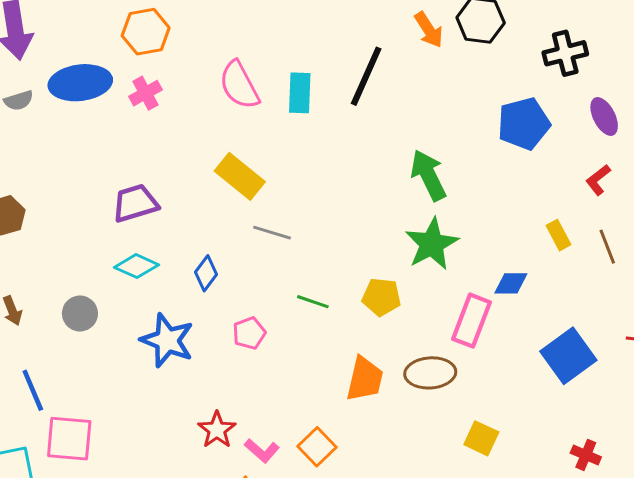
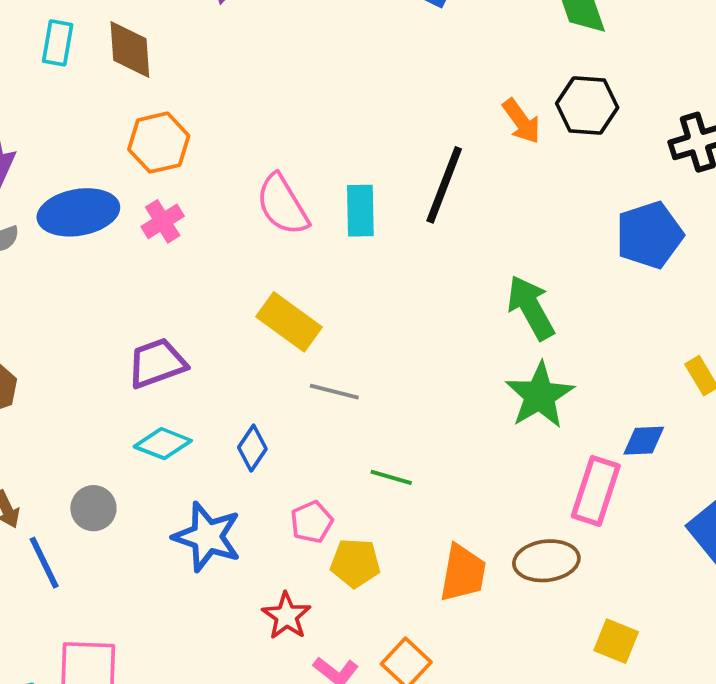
yellow pentagon: (381, 297) -> (355, 563), moved
blue line: (33, 390) -> (44, 563), moved
red star: (217, 430) -> (286, 616), moved

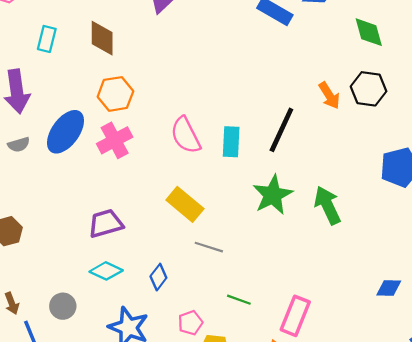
cyan rectangle: (58, 43) -> (47, 39), moved
blue ellipse: (78, 212) -> (65, 132), turned -48
pink cross: (163, 221) -> (115, 140), size x1.4
green star: (540, 395) -> (273, 195), moved
pink rectangle: (596, 491) -> (295, 316), moved

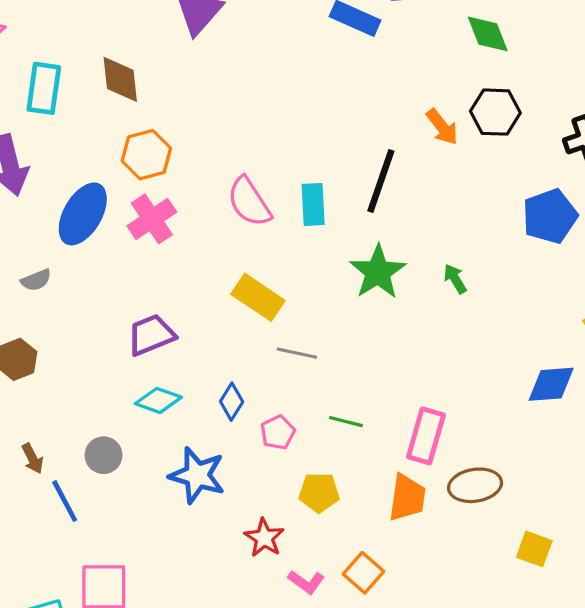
cyan rectangle: (47, 39) -> (44, 88), size x1.4
gray semicircle: (19, 145) -> (36, 280), moved
green arrow: (328, 205) -> (455, 279), size x0.6
blue diamond: (389, 288) -> (551, 384), size x1.4
pink pentagon: (190, 323) -> (278, 432), moved

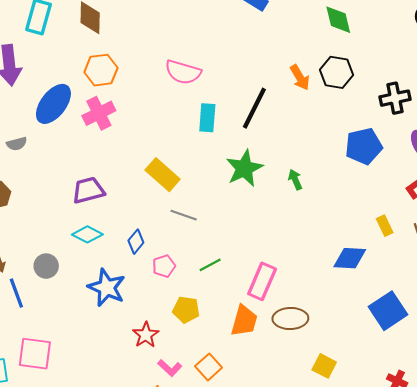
pink semicircle: (249, 202) -> (183, 72), moved, turned -48
green line: (346, 422) -> (210, 265), turned -50

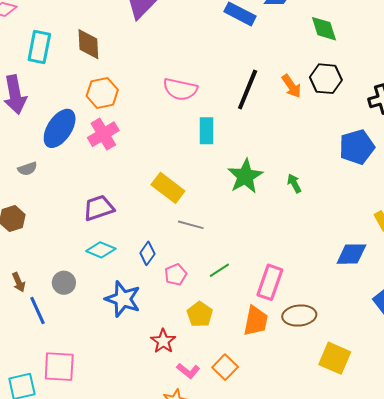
black line: (254, 108) -> (248, 90), moved
yellow pentagon: (186, 310) -> (200, 314), turned 30
yellow square: (324, 366) -> (335, 358), size x1.4

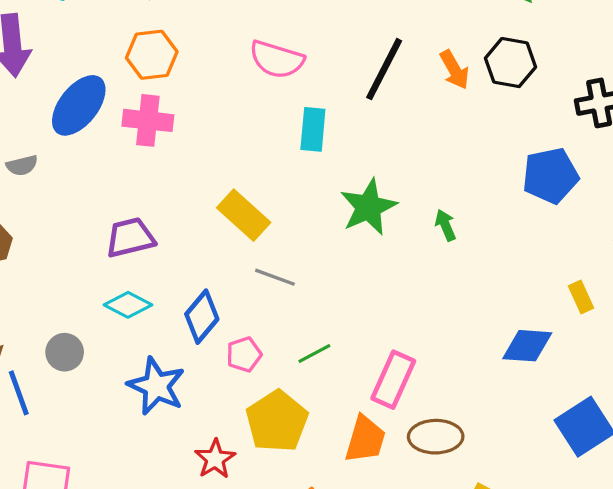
pink cross: (103, 134) -> (148, 120), turned 32
blue diamond: (147, 253) -> (202, 317), size x1.4
yellow pentagon: (200, 314) -> (277, 421), size x1.5

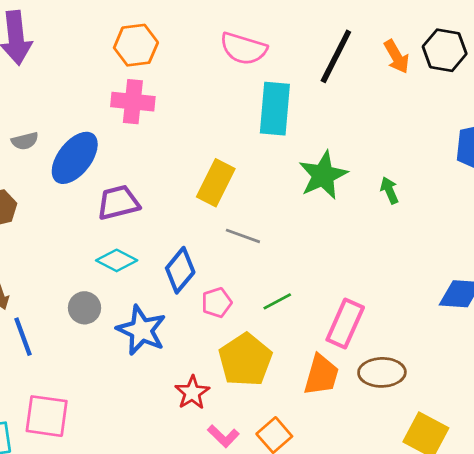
blue ellipse: (79, 105) -> (75, 158), moved
cyan rectangle: (313, 129) -> (275, 109), size x1.4
yellow rectangle: (244, 215) -> (216, 183), turned 75
gray circle: (65, 352) -> (84, 308), moved

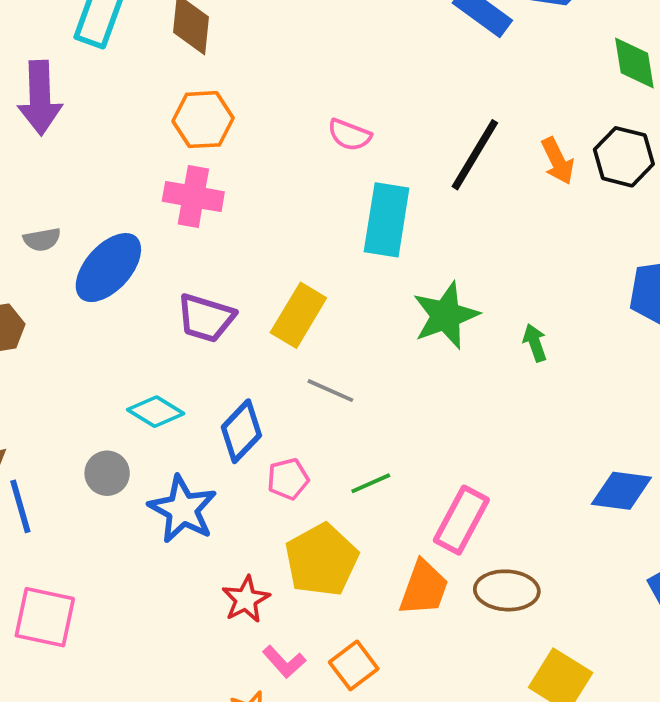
pink semicircle: (243, 49) -> (349, 135), size x0.7
purple trapezoid: (118, 202) -> (206, 318), moved, turned -153

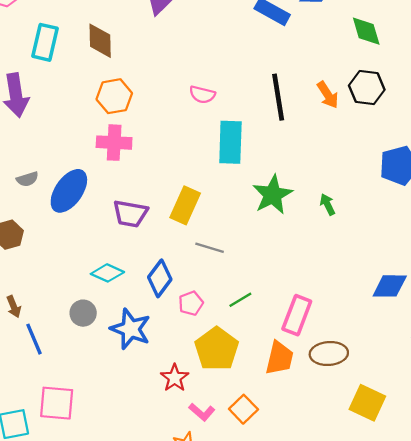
black line: (475, 155) -> (278, 97), turned -33

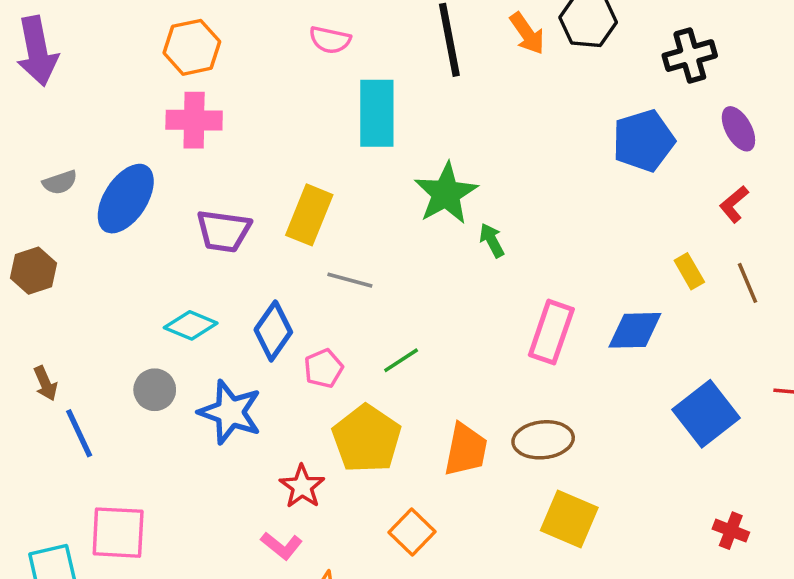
green arrow: (327, 204) -> (492, 240), moved
pink rectangle: (297, 315) -> (551, 332), moved
yellow square: (367, 403) -> (569, 519), moved
pink L-shape: (202, 412) -> (282, 546), moved

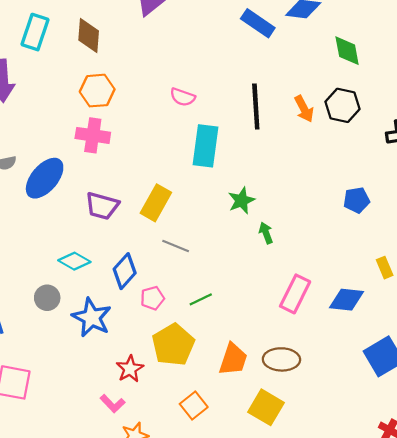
blue pentagon: (643, 141) -> (357, 200), moved, size x0.7
green star: (446, 193) -> (241, 200), size x0.7
yellow square: (569, 519) -> (266, 407), moved

